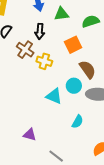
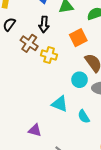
cyan triangle: (54, 96) -> (60, 104), moved
cyan semicircle: (78, 122) -> (84, 117), turned 120

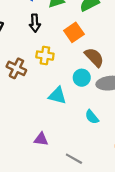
brown cross: (29, 43) -> (16, 68), moved
cyan triangle: (60, 104) -> (57, 95), moved

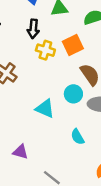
yellow cross: (45, 56) -> (45, 50), moved

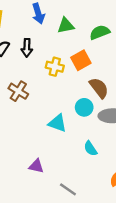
black arrow: (33, 29) -> (27, 48), moved

